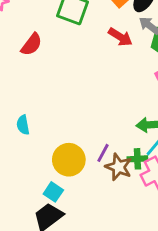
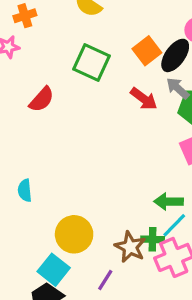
purple line: (103, 153) -> (105, 280), moved
cyan square: (53, 192) -> (54, 270), size x1.4

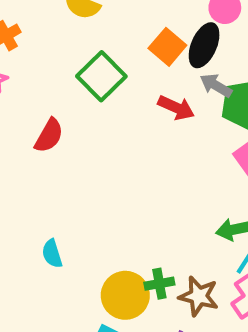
green square: (91, 62) -> (101, 76), turned 33
green cross: (153, 239) -> (159, 284), moved

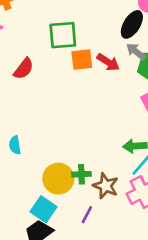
orange square: (167, 47) -> (82, 60), moved, turned 35
green square: (101, 76) -> (63, 35), turned 32

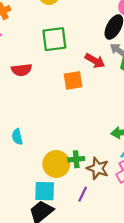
orange square: (82, 60) -> (73, 80), moved
red semicircle: (24, 69) -> (22, 70), turned 48
cyan square: (43, 209) -> (45, 191), turned -30

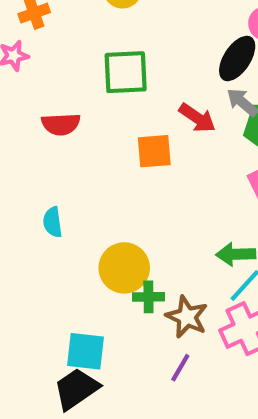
cyan semicircle: (17, 137) -> (53, 222), moved
yellow circle: (56, 164) -> (124, 268), moved
purple line: (83, 194) -> (180, 368), moved

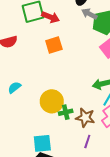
red arrow: (197, 118) -> (51, 17), moved
cyan semicircle: (53, 222) -> (14, 87), turned 72

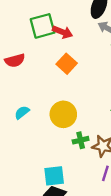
orange square: (54, 45) -> (67, 64), turned -30
yellow circle: (52, 101) -> (63, 114), moved

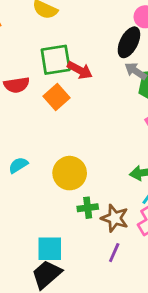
red semicircle: (15, 60) -> (17, 85), moved
orange square: (67, 64) -> (57, 97), moved

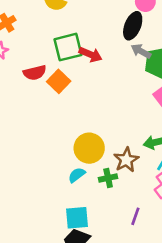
orange square: (57, 97) -> (59, 81), moved
cyan semicircle: (18, 165) -> (77, 175), moved
brown star: (115, 218) -> (126, 160), moved, turned 30

